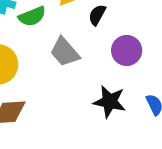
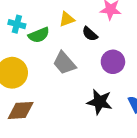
black semicircle: (97, 15) -> (90, 34), turned -77

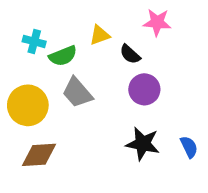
purple circle: (113, 62) -> (144, 89), moved
gray trapezoid: (64, 63) -> (77, 93), moved

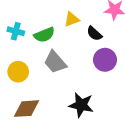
cyan cross: (34, 42) -> (16, 31), moved
yellow circle: (28, 105) -> (18, 72), size x0.7
black star: (143, 144) -> (81, 105), moved

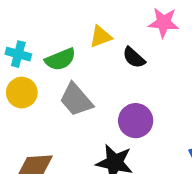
purple circle: (105, 60) -> (136, 121), moved
yellow circle: (18, 72) -> (22, 93), moved

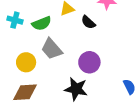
yellow circle: (22, 93) -> (26, 62), moved

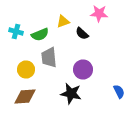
gray trapezoid: (52, 49) -> (49, 58), turned 35

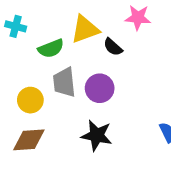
yellow triangle: (63, 22) -> (85, 29), size x1.5
cyan cross: (16, 32) -> (16, 26), moved
purple circle: (83, 70) -> (100, 88), moved

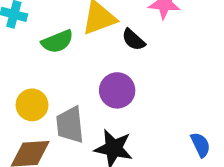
gray trapezoid: (64, 82) -> (70, 125), moved

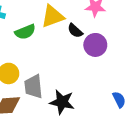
purple circle: (117, 90) -> (95, 45), moved

